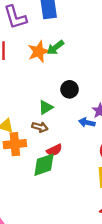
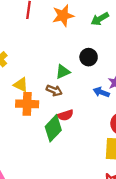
green arrow: (55, 48) -> (100, 19), moved
green diamond: (44, 165) -> (53, 128), turned -35

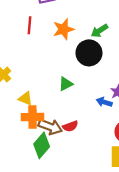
black circle: (89, 57) -> (89, 53), moved, size x1.5
brown arrow: (54, 90) -> (50, 127), moved, size x1.5
green diamond: (53, 128) -> (42, 145), moved

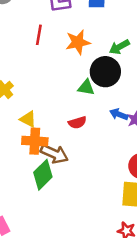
green triangle: (66, 84) -> (86, 87), moved, turned 32
blue arrow: (104, 102) -> (119, 114), moved
red semicircle: (70, 126) -> (77, 123), moved

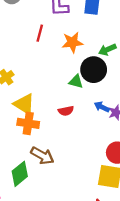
yellow triangle: (28, 119) -> (24, 104), size x1.5
brown arrow: (54, 154) -> (42, 156), moved
green diamond: (43, 175) -> (20, 174), moved

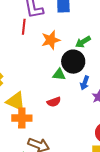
red line: (40, 33) -> (24, 27), moved
blue arrow: (102, 107) -> (85, 83), moved, turned -88

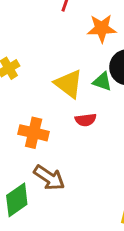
yellow triangle: (16, 101) -> (69, 84), moved

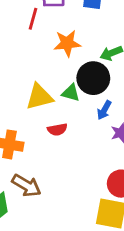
yellow triangle: (69, 84) -> (39, 97), turned -48

